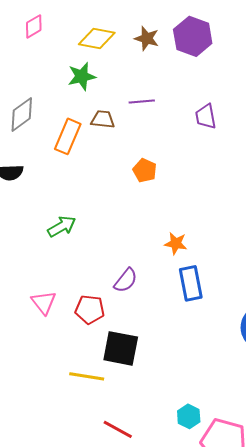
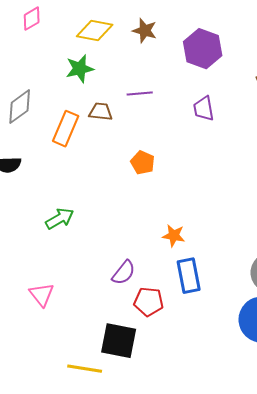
purple hexagon: (193, 36) -> (203, 49), moved
red pentagon: (90, 309) -> (149, 302), moved

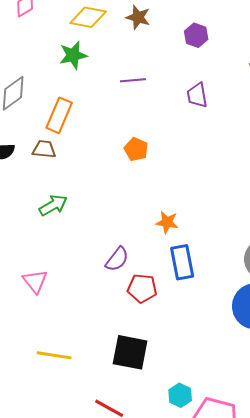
purple hexagon: (203, 49) -> (196, 35), size x0.6
brown trapezoid: (101, 112) -> (44, 149), moved
black square: (119, 341) -> (130, 352), moved
yellow line: (85, 369) -> (54, 355), moved

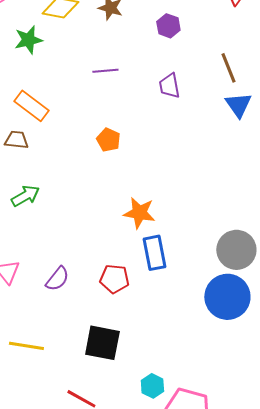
green star: (73, 55) -> (28, 40), moved
orange rectangle: (59, 115) -> (31, 106), turned -76
orange star: (167, 222) -> (139, 213), size x1.4
purple semicircle: (117, 259) -> (57, 279), moved

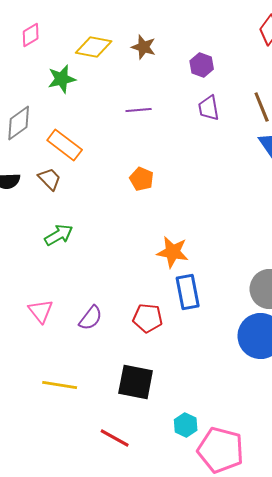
purple trapezoid: (169, 86) -> (209, 108), moved
brown trapezoid: (16, 140) -> (50, 179), turned 40

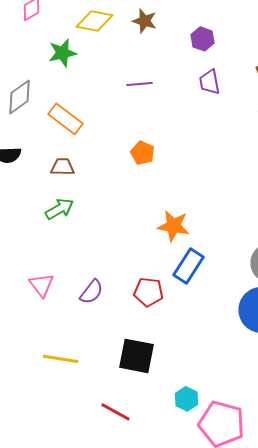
brown trapezoid: (50, 179) -> (62, 167), moved, turned -45
blue rectangle: (188, 292) -> (188, 266), turned 44

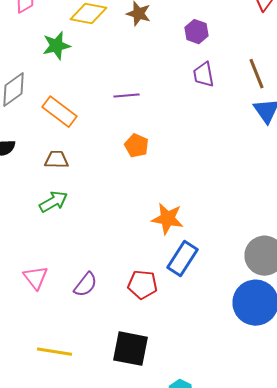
purple line: (140, 84) -> (126, 96), moved

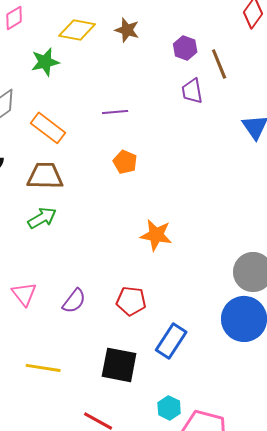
brown line: (256, 74) -> (219, 64), moved
brown trapezoid: (56, 160) -> (45, 176), size x1.5
blue rectangle: (182, 259) -> (171, 341), moved

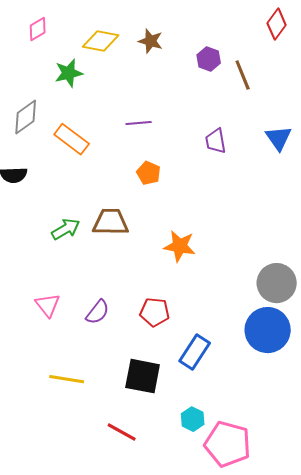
purple trapezoid: (192, 91) -> (216, 141), moved
brown trapezoid: (45, 176) -> (111, 222), moved

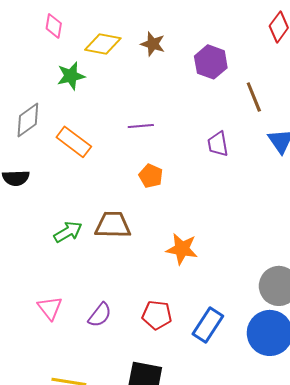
pink diamond: (38, 29) -> (54, 26), moved, turned -50
purple hexagon: (209, 59) -> (211, 62), size x1.4
brown line: (243, 75) -> (254, 97), moved
blue rectangle: (195, 352) -> (208, 325), moved

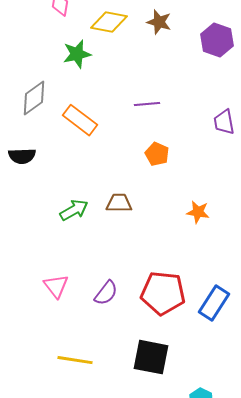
brown trapezoid: (113, 225) -> (119, 203), size x0.7
orange star: (182, 249) -> (198, 212), moved, size x0.7
red pentagon: (157, 315) -> (163, 293), size x1.5

